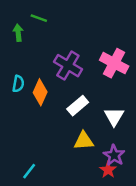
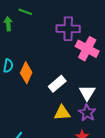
purple cross: (68, 66) -> (68, 29), moved, turned -30
purple star: (114, 155) -> (87, 113), moved

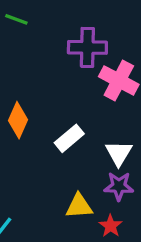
yellow triangle: (62, 113) -> (79, 206), moved
purple star: (87, 113) -> (119, 186), turned -30

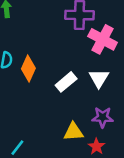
white triangle: (119, 153) -> (99, 78), moved

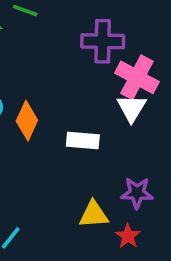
white triangle: (99, 78) -> (131, 108), moved
white rectangle: (66, 82) -> (83, 140), turned 45

